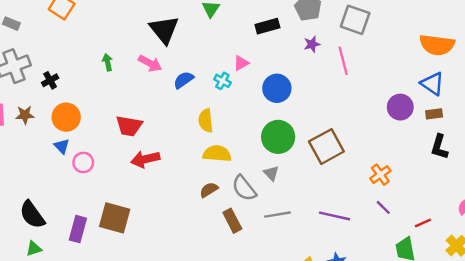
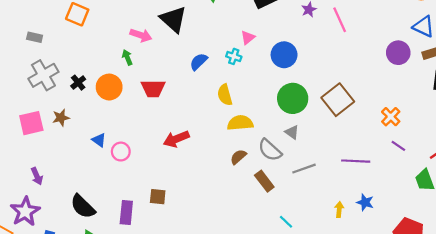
pink arrow: (150, 63) -> (141, 35), moved
orange circle: (66, 117) -> (109, 87), moved
red trapezoid: (129, 126) -> (153, 88), moved
brown square: (115, 218) -> (158, 197), size x0.6

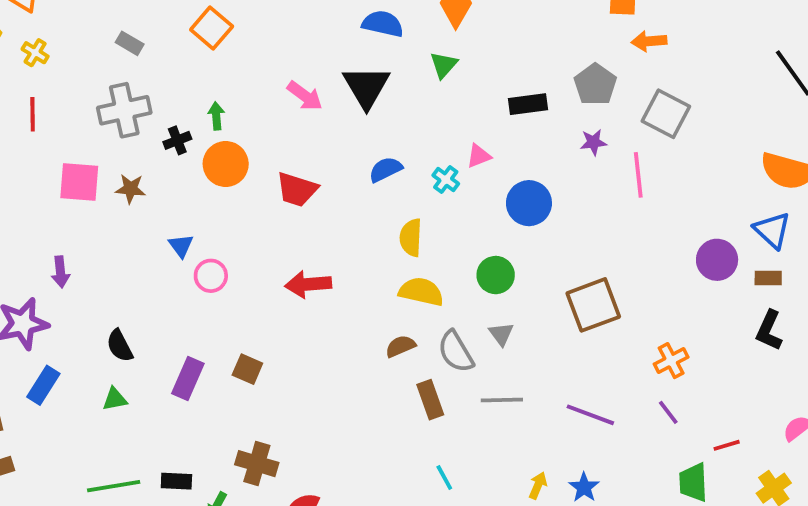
green arrow: (127, 57) -> (216, 116), moved
green circle: (293, 98) -> (496, 275), moved, size x0.7
black semicircle: (83, 206) -> (120, 346), size x0.7

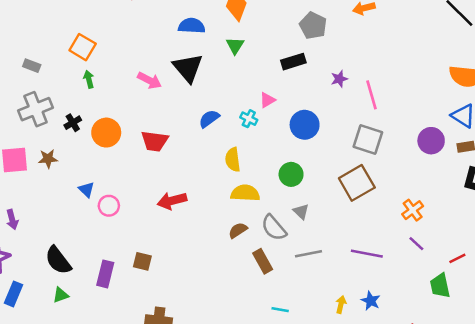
gray pentagon: (595, 84) -> (313, 26), moved
gray square: (666, 114) -> (368, 140), moved
green arrow: (216, 116) -> (89, 79), moved
black semicircle: (120, 346) -> (58, 260), size x1.4
cyan line: (444, 478) -> (280, 310), turned -42

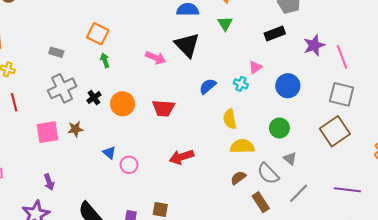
purple star: (339, 79) -> (314, 45), size x1.5
gray line: (309, 254) -> (299, 193), turned -30

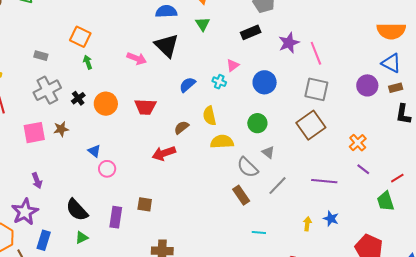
pink circle: (129, 165) -> (107, 169), moved
brown semicircle: (238, 178) -> (181, 127), moved

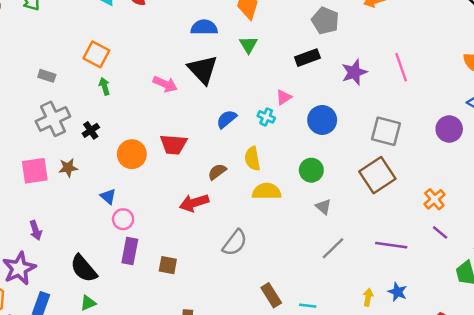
pink line: (316, 53) -> (401, 67), moved
orange circle: (106, 104) -> (132, 154), moved
gray semicircle: (248, 167) -> (235, 243), moved, turned -100
brown rectangle: (241, 195) -> (271, 295), moved
purple rectangle: (116, 217) -> (130, 251), moved

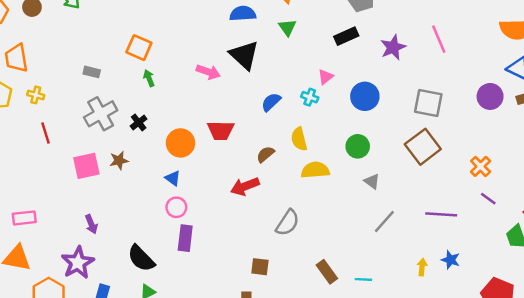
blue triangle: (108, 196) -> (173, 178), moved
brown square: (168, 265) -> (260, 267), moved

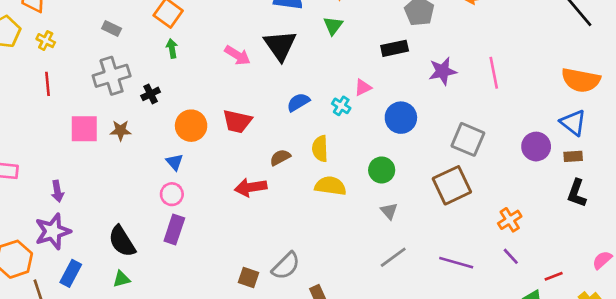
gray semicircle: (288, 223) -> (286, 266), moved
purple arrow: (91, 224) -> (57, 191), moved

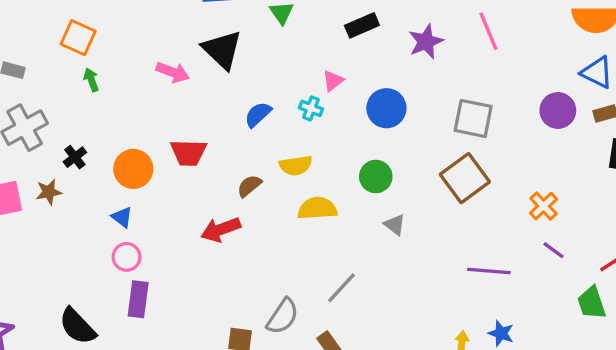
black cross: (151, 94) -> (75, 157), moved
yellow semicircle: (320, 149) -> (296, 166), turned -85
gray line: (393, 257) -> (341, 288), moved

